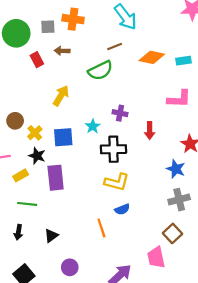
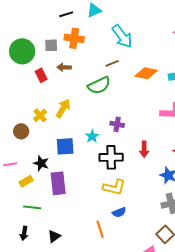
red arrow: (150, 131) -> (144, 149), moved
yellow cross: (35, 133) -> (40, 115), moved

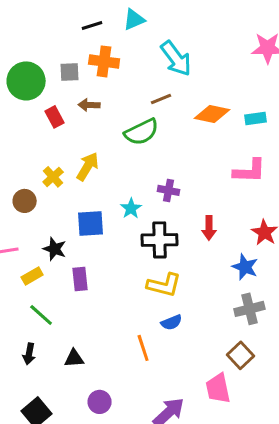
purple rectangle: (58, 183) -> (80, 279), size x0.7
green line: (32, 207) -> (41, 315), turned 36
black triangle: (54, 236) -> (74, 358), turned 32

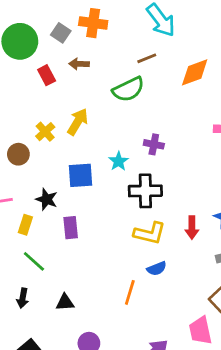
gray square: (70, 72) -> (61, 33), turned 36
orange diamond: (212, 114) -> (195, 72), turned -32
red arrow: (209, 228) -> (192, 228), moved
yellow rectangle: (32, 276) -> (25, 225), turned -42
orange line: (143, 348) -> (130, 292), turned 35

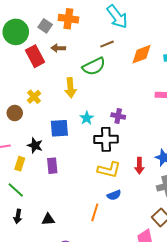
red rectangle: (47, 75) -> (35, 56), size x1.5
yellow arrow: (78, 122) -> (70, 88), moved, turned 144
purple cross: (154, 144) -> (118, 116), moved
green line: (34, 261) -> (16, 190), moved

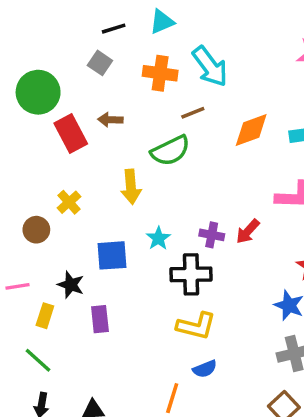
orange cross: (68, 19) -> (160, 73), moved
gray square: (45, 26) -> (100, 63), moved
red arrow: (139, 166) -> (248, 231), moved, turned 42

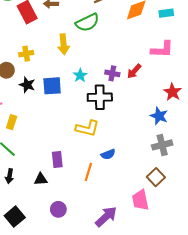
yellow cross: (69, 202) -> (26, 54), turned 32
black star: (71, 285) -> (27, 85), moved
purple rectangle: (100, 319) -> (57, 160), moved
yellow L-shape: (196, 326) -> (87, 128), moved

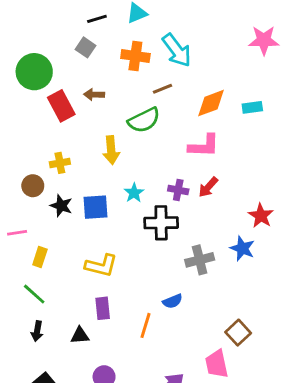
pink L-shape: (162, 49) -> (204, 146), moved
yellow L-shape: (87, 128) -> (101, 266), moved
gray cross: (162, 145) -> (200, 260), moved

